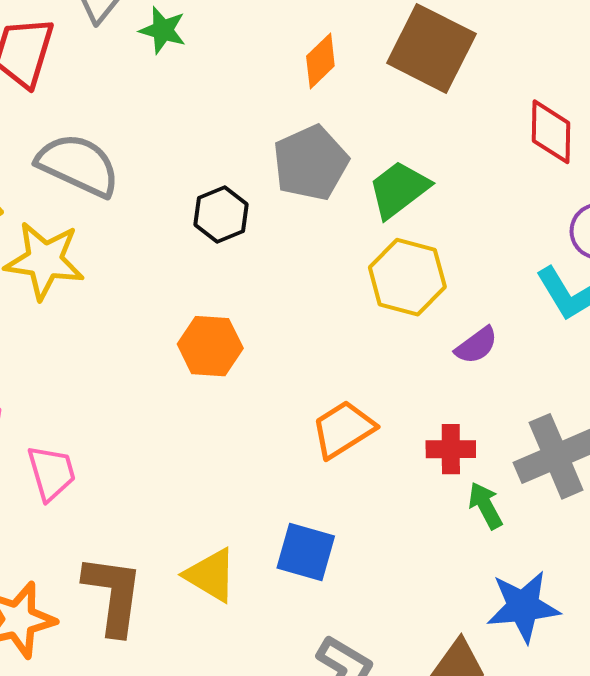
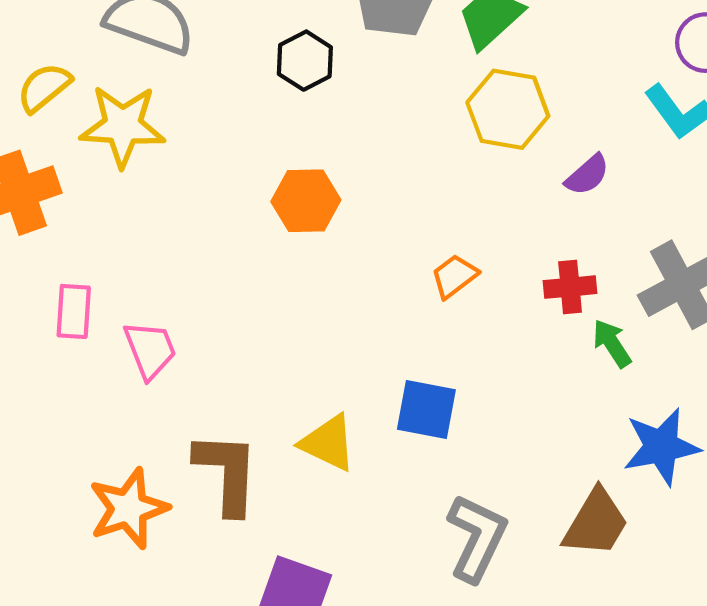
orange trapezoid: (343, 429) -> (454, 276), size x0.7

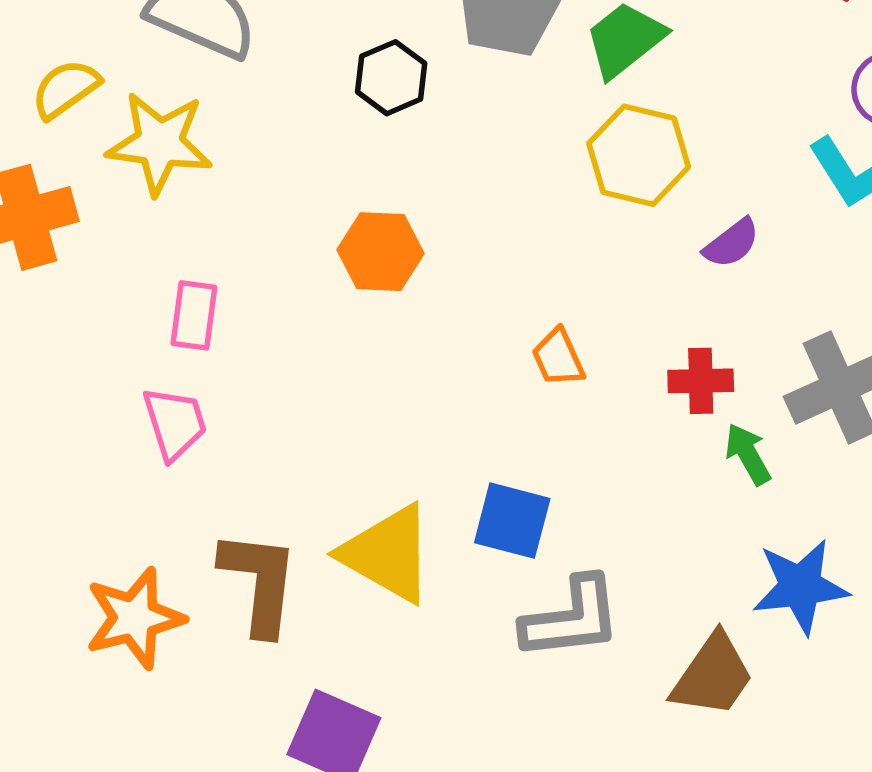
orange trapezoid: (454, 276) -> (558, 358), turned -81
pink rectangle: (74, 311) -> (194, 315), moved
yellow triangle: (328, 443) -> (388, 554), size x1.4
gray L-shape: (477, 538) -> (571, 618), moved, turned 54

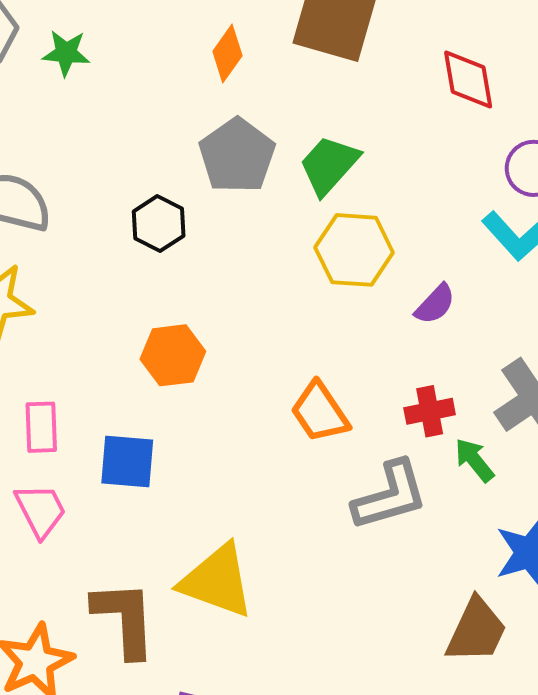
orange trapezoid: (558, 358) -> (320, 412), size x1.4
blue square: (512, 521) -> (127, 462), moved
gray L-shape: (571, 618) -> (390, 496), moved

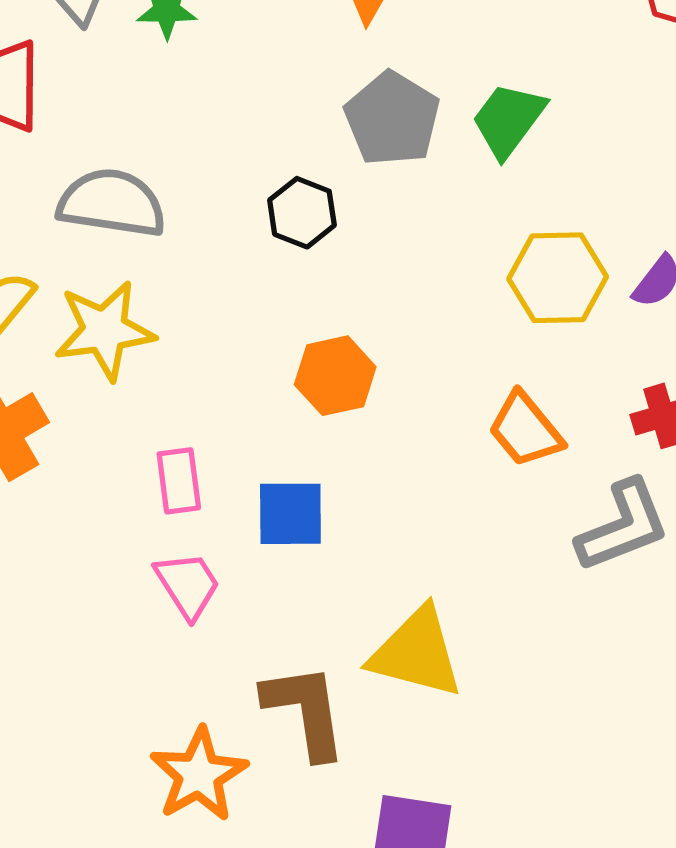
yellow hexagon: (354, 250) -> (558, 278), moved

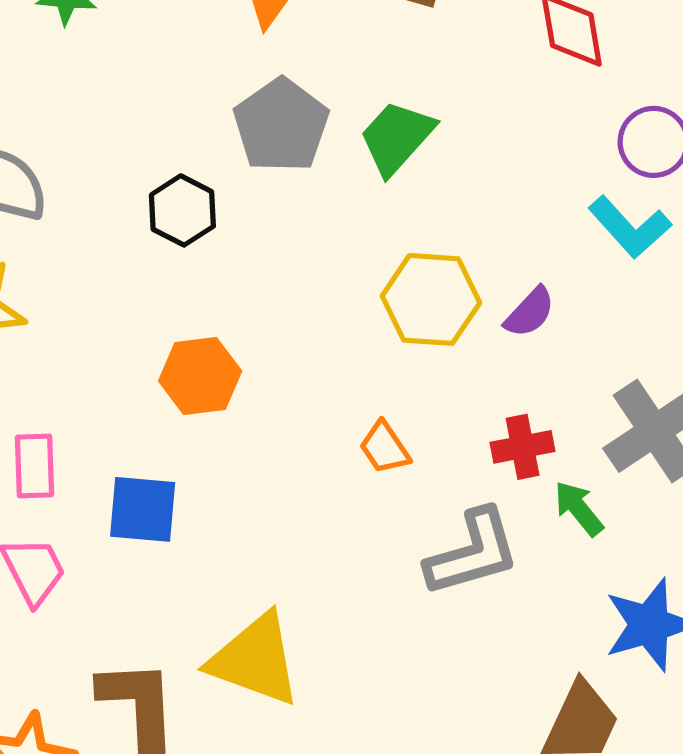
orange trapezoid: (525, 430) -> (385, 448), size x0.7

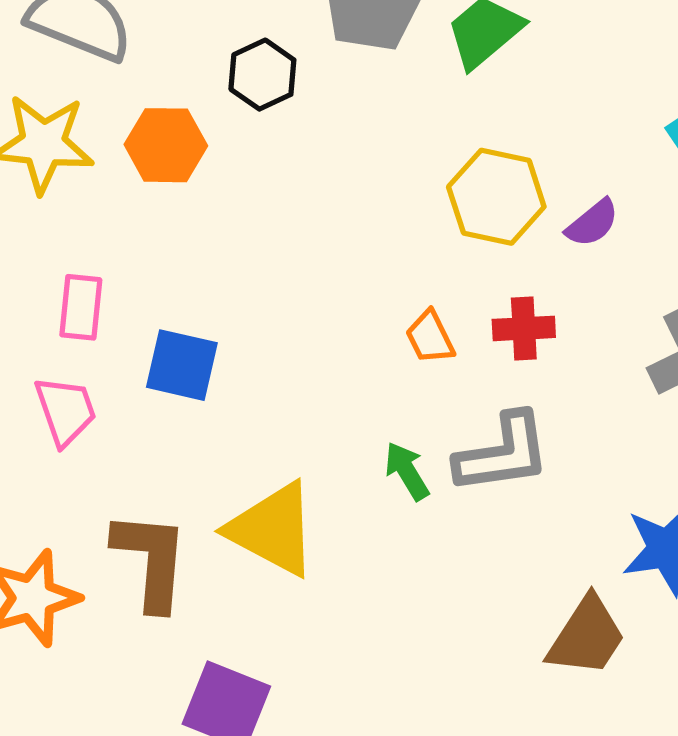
orange hexagon: (200, 376) -> (166, 145), moved
red cross: (523, 447) -> (524, 328), moved
green arrow: (579, 508) -> (407, 471), moved

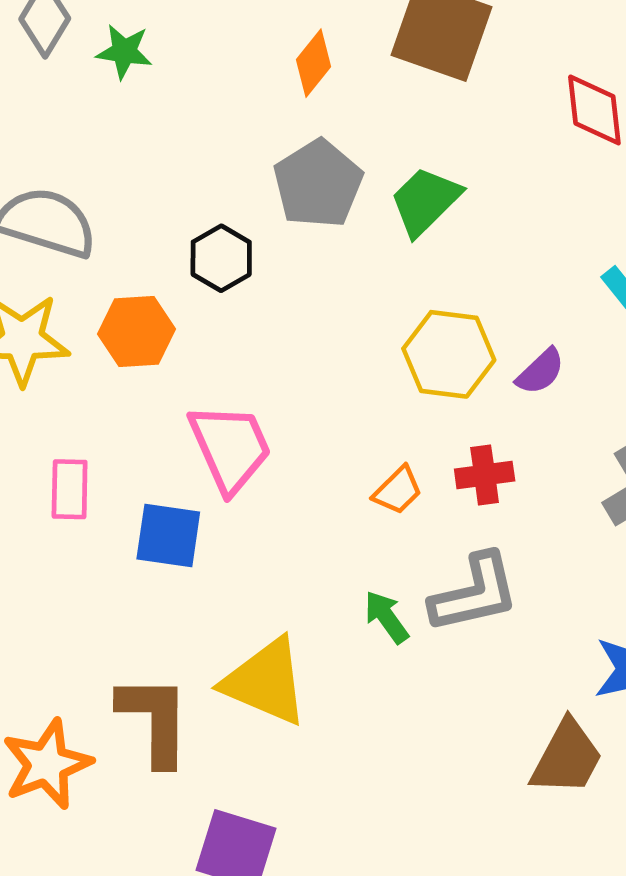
orange trapezoid: (430, 337) -> (398, 490), turned -104
pink trapezoid: (65, 411) -> (230, 448), moved, size x1.4

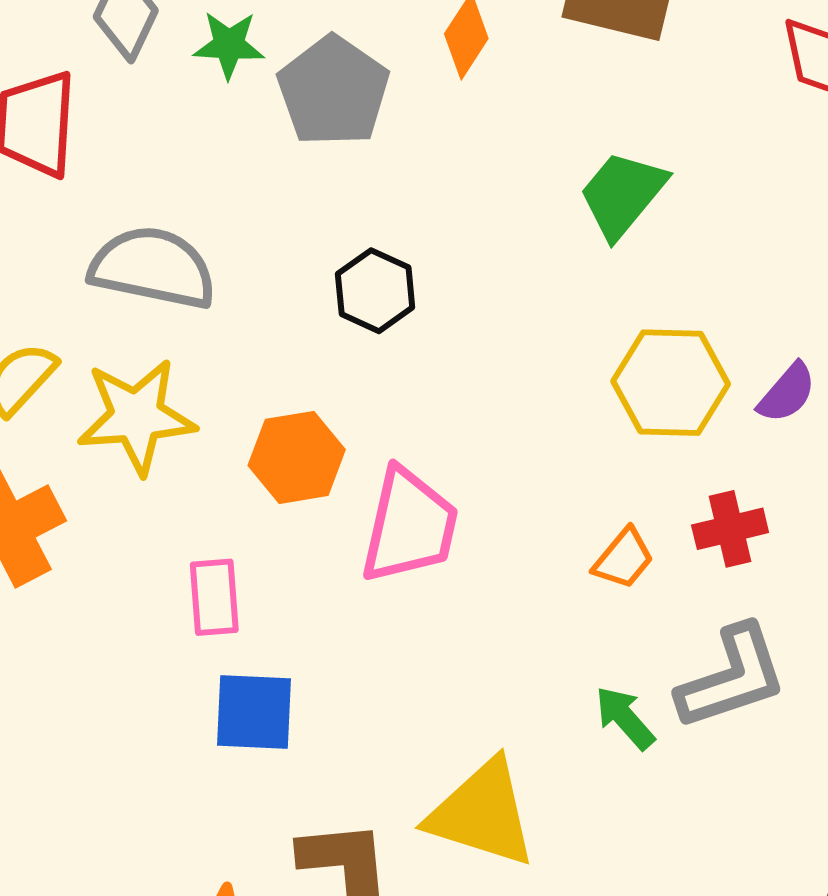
gray pentagon: (318, 184) -> (333, 91), moved
orange hexagon: (136, 331) -> (297, 457), moved
pink trapezoid: (230, 448) -> (409, 526), turned 42
blue square: (168, 535) -> (254, 712), moved

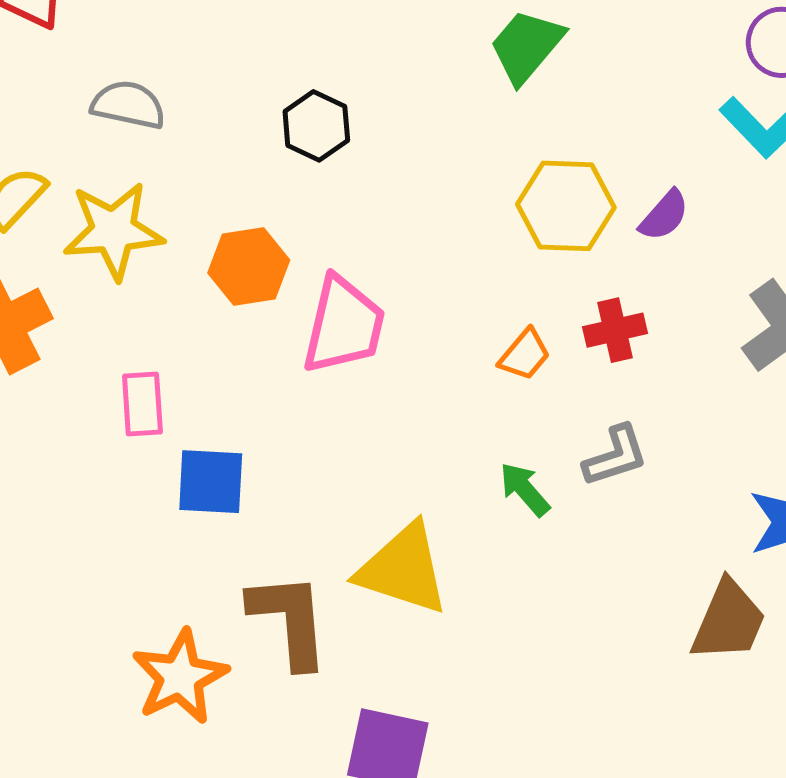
gray semicircle: (153, 268) -> (128, 105), size x0.7
pink rectangle: (214, 597) -> (142, 404), moved
gray L-shape: (732, 677) -> (616, 456), size x0.7

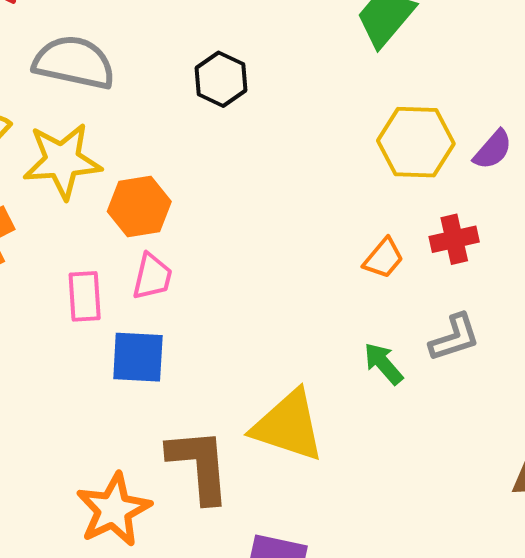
gray semicircle: (128, 105) -> (74, 62), size x1.4
orange hexagon: (249, 266) -> (139, 206), moved
pink trapezoid: (344, 325) -> (152, 277), moved, size x0.6

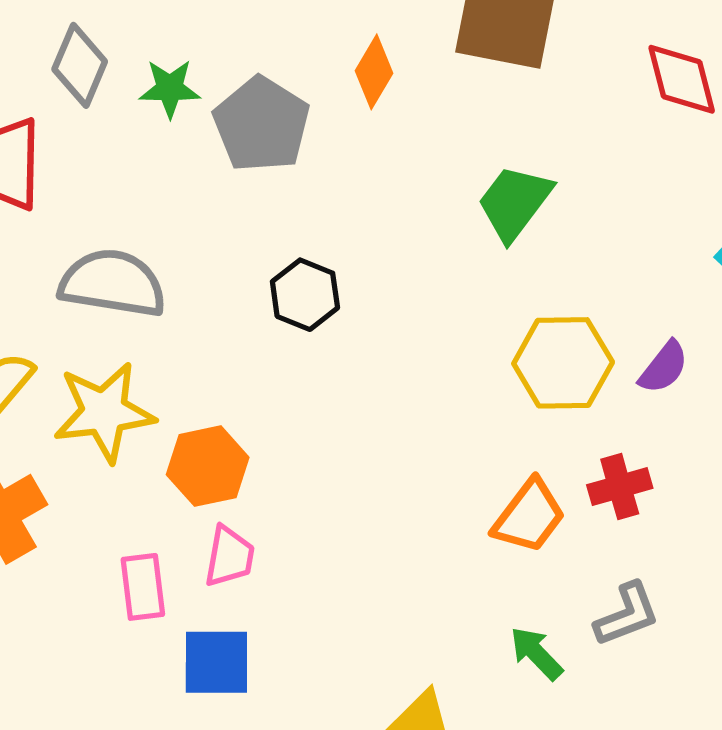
orange trapezoid: (383, 258) -> (529, 516), size x1.4

